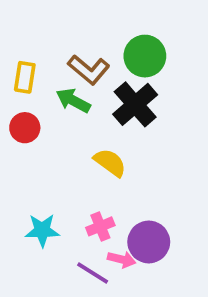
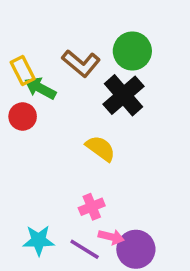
yellow rectangle: (25, 77) -> (23, 70), turned -36
green arrow: (73, 101) -> (40, 88), moved
cyan star: (42, 230) -> (39, 240), moved
purple circle: (149, 242) -> (136, 249), moved

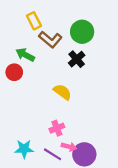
yellow rectangle: (23, 70) -> (34, 21), moved
black cross: (123, 95) -> (77, 59), size x0.7

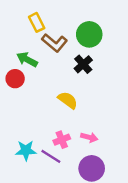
pink arrow: (69, 147) -> (89, 137), moved
cyan star: (24, 149) -> (26, 150), moved
purple line: (53, 154) -> (51, 156), moved

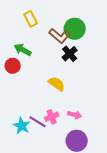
brown L-shape: (55, 43) -> (60, 36), moved
cyan star: (26, 150) -> (22, 126), turned 30
purple line: (51, 156) -> (38, 122), moved

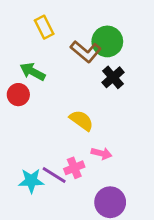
black cross: (70, 54) -> (113, 77), moved
pink arrow: (75, 115) -> (102, 153), moved
cyan star: (22, 126) -> (31, 181), turned -30

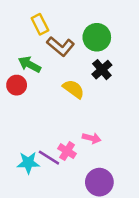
brown L-shape: (86, 52) -> (61, 46), moved
yellow semicircle: (81, 120) -> (74, 89), moved
pink cross: (74, 168) -> (67, 151), turned -36

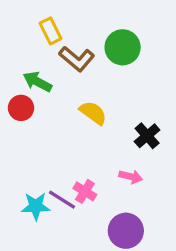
black cross: (102, 70) -> (147, 136), moved
pink arrow: (92, 138) -> (131, 177), moved

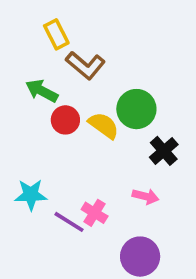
green circle: (123, 47) -> (136, 109), moved
red circle: (21, 108) -> (65, 120), moved
cyan star: (36, 206) -> (31, 195), moved

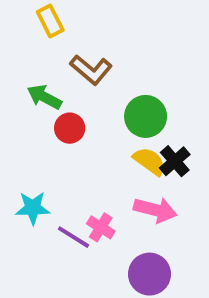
yellow rectangle: (56, 34) -> (50, 21), moved
yellow semicircle: (104, 125) -> (149, 161), moved
pink arrow: (146, 196) -> (155, 210), size x1.5

